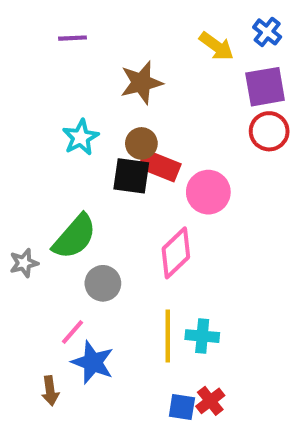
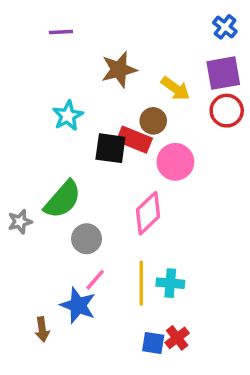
yellow arrow: (216, 46) -> (175, 88), moved
brown circle: (141, 143) -> (153, 121), moved
pink line: (72, 332) -> (95, 280), moved

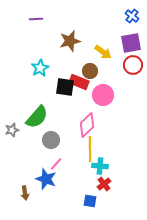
yellow line: (141, 283) -> (90, 149), moved
red cross: (177, 338) -> (104, 184), moved

